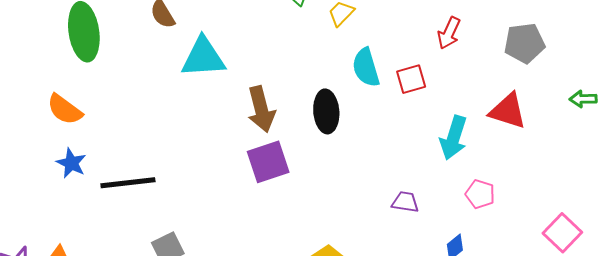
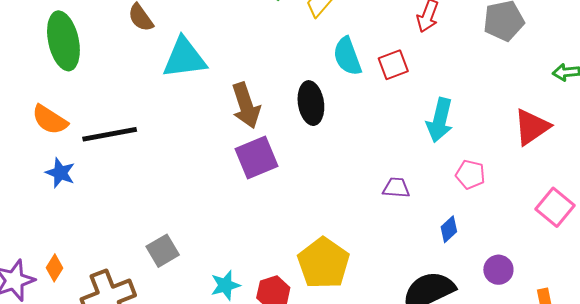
red triangle: (508, 111) -> (532, 127), moved, turned -48
black line: (128, 183) -> (110, 134), moved

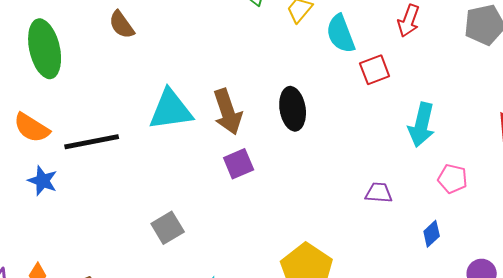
cyan semicircle: (347, 56) -> (341, 34), moved
cyan triangle: (184, 58) -> (171, 110), moved
purple square: (256, 158) -> (239, 164), size x0.7
gray square: (163, 251) -> (168, 228), moved

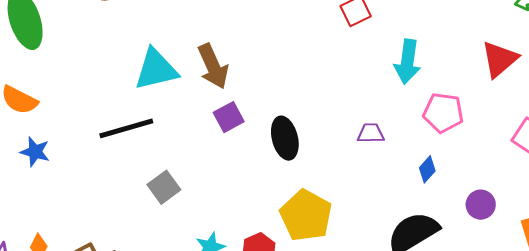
black ellipse: (293, 109) -> (285, 138), moved
black line: (92, 142) -> (126, 128), moved
pink pentagon: (453, 179) -> (443, 113), size x1.4

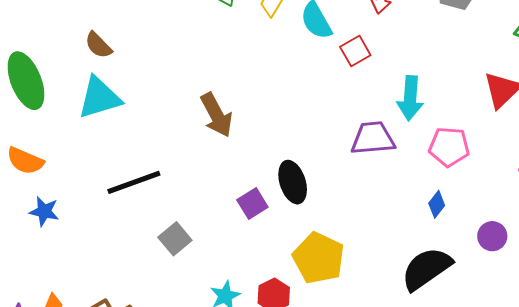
cyan triangle: (156, 69) -> (99, 98), moved
purple square: (229, 117) -> (252, 203), moved
purple trapezoid: (371, 133) -> (373, 138), moved, size x1.6

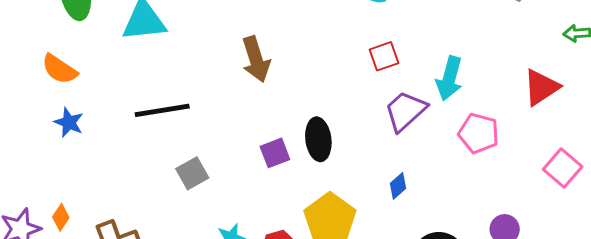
red square: (355, 51) -> (384, 56), moved
purple trapezoid: (373, 138) -> (405, 111), turned -48
blue diamond: (437, 204) -> (398, 186), moved

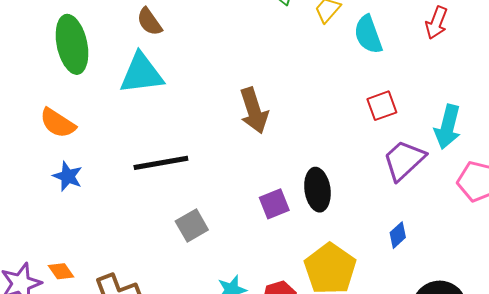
orange diamond: (61, 217) -> (61, 271), turned -68

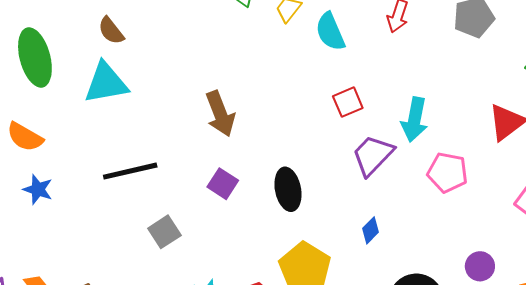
purple square: (274, 204) -> (223, 184), moved, turned -32

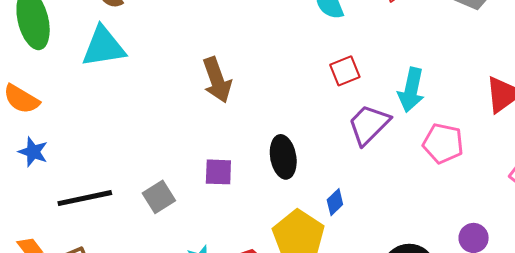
black line: (130, 171) -> (85, 198), moved
purple square: (223, 184) -> (218, 172), moved, turned -32
blue diamond: (371, 230) -> (335, 202), moved

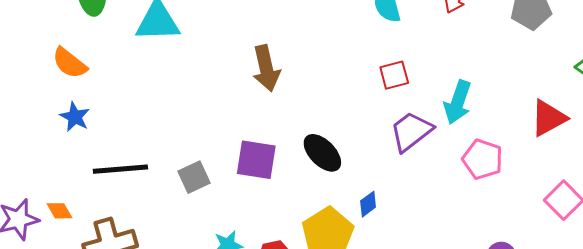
black ellipse: (283, 157) -> (322, 153), turned -42
purple square: (218, 172) -> (256, 160), size x1.4

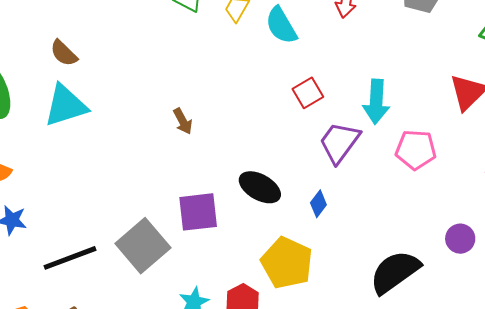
brown arrow: (266, 68) -> (183, 121), size x0.6
gray square: (194, 177) -> (143, 246), size x1.6
blue diamond: (368, 204) -> (318, 204), moved

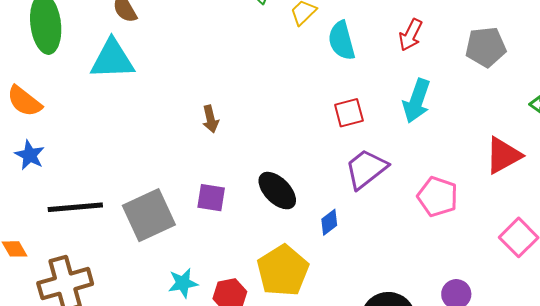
cyan arrow: (376, 102) -> (417, 101), moved
brown arrow: (183, 121) -> (210, 119), moved
purple square: (198, 212) -> (211, 198), size x0.7

